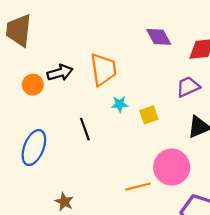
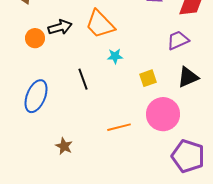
orange trapezoid: (103, 69) -> (100, 24), turned 144
yellow square: (149, 115) -> (148, 78), moved
orange line: (138, 187) -> (119, 127), moved

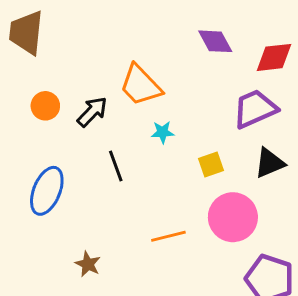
black arrow: (60, 27) -> (92, 112), moved, turned -30
purple trapezoid: (178, 40) -> (255, 109), size x1.4

